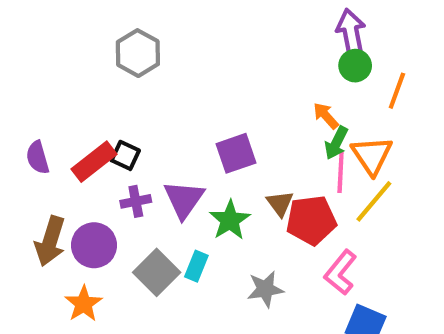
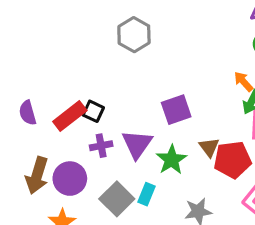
gray hexagon: (138, 53) -> (134, 35), moved

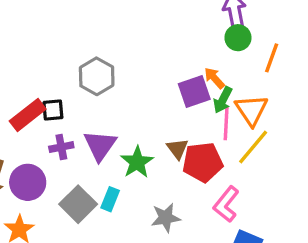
gray hexagon: (134, 35) -> (97, 76), moved
purple square: (176, 110) -> (194, 92), moved
black square: (93, 111) -> (53, 110), turned -30

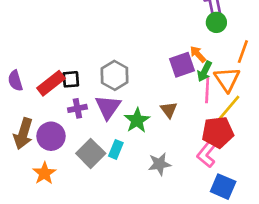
orange line: (272, 58) -> (243, 52), moved
gray hexagon: (97, 76) -> (115, 75), moved
red pentagon: (203, 162) -> (218, 132), moved

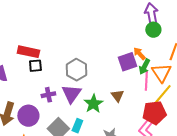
black square: (71, 79) -> (35, 66), moved
red rectangle: (51, 83) -> (28, 52), moved, turned 50

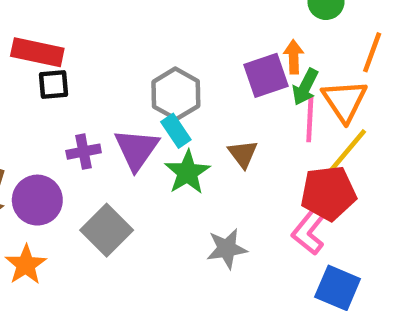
orange arrow: (139, 54) -> (294, 57), turned 40
gray hexagon: (76, 70) -> (176, 94), moved
cyan rectangle: (77, 126) -> (176, 131), moved, turned -56

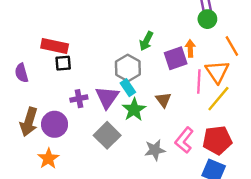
orange line: (372, 52) -> (232, 46), turned -50
green arrow: (305, 87) -> (146, 41), moved
red pentagon: (328, 193) -> (217, 140), moved
gray square: (107, 230) -> (107, 135), moved
pink L-shape: (310, 230) -> (184, 140), moved

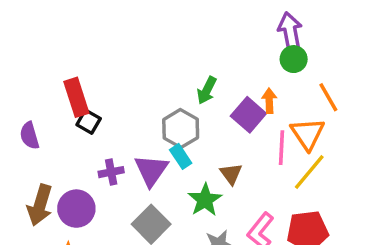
red rectangle: (55, 46) -> (76, 97), turned 60
purple square: (176, 58) -> (248, 115), turned -30
black square: (63, 63) -> (89, 122), turned 35
green star: (134, 110) -> (205, 200), moved

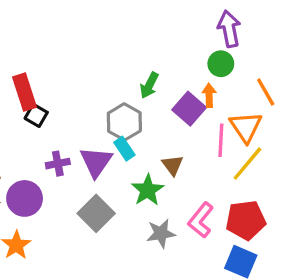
green circle: (294, 59) -> (221, 64), moved

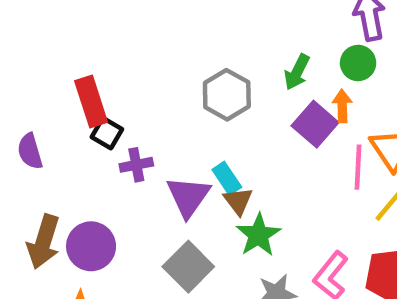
green arrow: (149, 85) -> (297, 72), moved
gray hexagon: (124, 122) -> (227, 95), moved
purple cross: (58, 164) -> (136, 165), moved
brown triangle: (173, 165) -> (238, 201), moved

